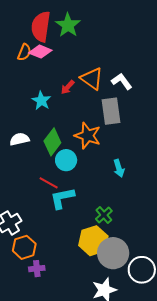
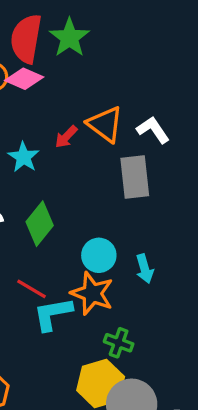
orange star: (88, 136) -> (92, 293), moved
cyan circle: (66, 160) -> (99, 255), moved
green cross: (104, 215) -> (119, 343), turned -30

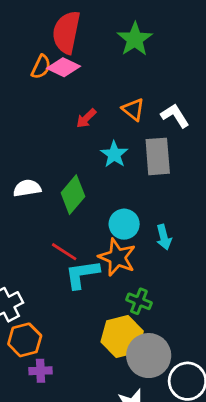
green star: (69, 38) -> (135, 39), moved
orange triangle: (105, 124) -> (133, 109), size x0.7
red arrow: (66, 137) -> (86, 118), moved
cyan star: (24, 157) -> (114, 154), moved

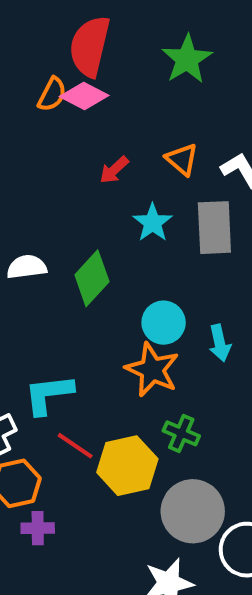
red line: (64, 252) -> (75, 446), moved
cyan L-shape: (82, 274) -> (49, 394), moved
yellow hexagon: (122, 337) -> (127, 466), moved

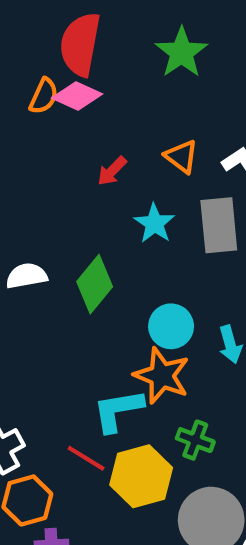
cyan L-shape: (49, 394) -> (118, 410), moved

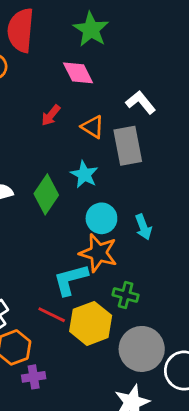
pink diamond: (77, 96) -> (78, 73), moved, turned 44
orange triangle: (181, 156) -> (93, 127), moved
cyan star: (154, 223) -> (84, 174), moved

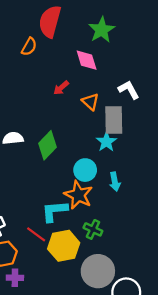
cyan star: (84, 174) -> (106, 142), moved

